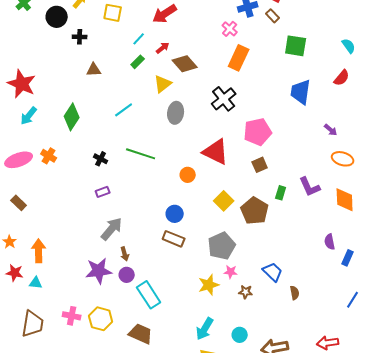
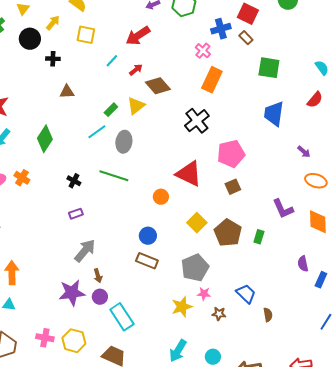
green rectangle: (138, 62) -> (111, 110), moved
gray ellipse: (176, 113) -> (124, 142), moved
green rectangle: (281, 193) -> (259, 237), moved

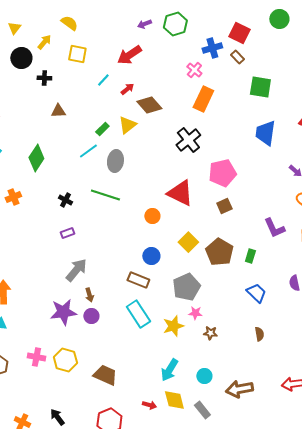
orange cross: (22, 178) -> (13, 197), turned 35
blue circle: (148, 236) -> (151, 256), moved
blue trapezoid: (246, 294) -> (256, 293), moved
cyan rectangle: (122, 317) -> (138, 314), moved

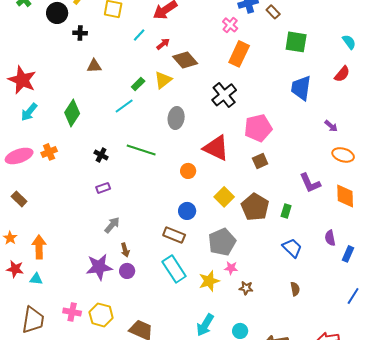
gray ellipse: (115, 161) -> (176, 118), moved
gray arrow: (76, 270) -> (112, 225), size x0.7

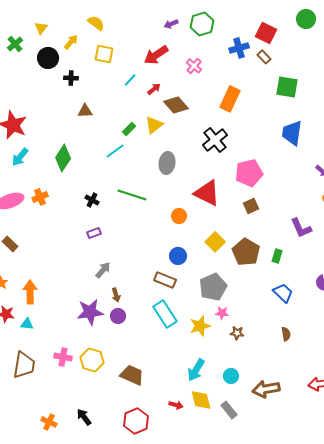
pink cross: (230, 25) -> (194, 66), moved

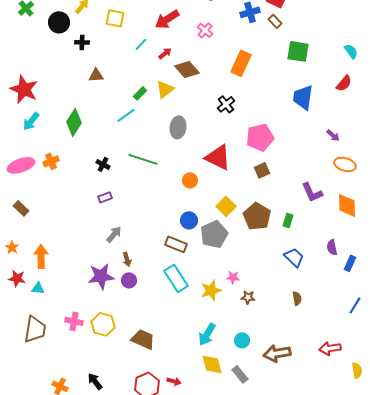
black cross: (215, 140) -> (226, 104), size x0.7
gray pentagon: (213, 287) -> (214, 234), moved
red arrow: (176, 405) -> (174, 381), moved

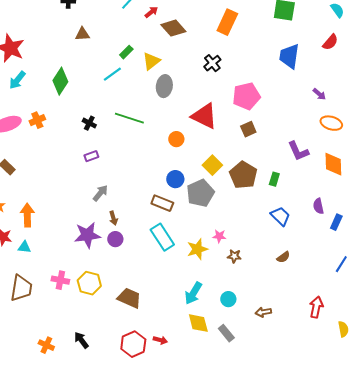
yellow triangle: (165, 89) -> (151, 61), moved
brown semicircle: (297, 298) -> (283, 257), turned 64
red arrow: (330, 348) -> (316, 307), turned 110
brown arrow: (277, 353) -> (263, 312), size x0.6

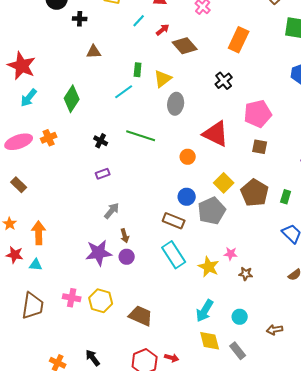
green rectangle: (126, 52) -> (138, 70), turned -40
brown square: (248, 129) -> (260, 147), turned 35
yellow star: (197, 249) -> (209, 267), turned -30

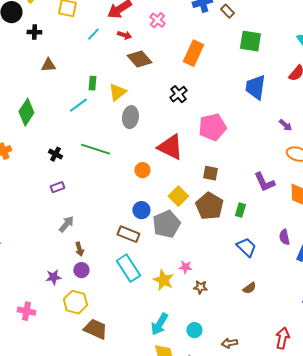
red arrow: (163, 30) -> (124, 35), moved, turned 56
brown square: (260, 147) -> (210, 173), moved
purple star: (99, 253) -> (53, 277), moved, size x0.6
yellow hexagon: (101, 301) -> (75, 302), moved

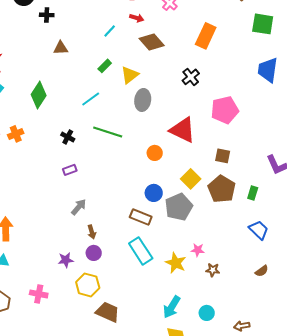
cyan line: (93, 34) -> (110, 31), moved
green rectangle: (92, 83) -> (105, 66), turned 40
cyan line: (78, 105) -> (91, 99), moved

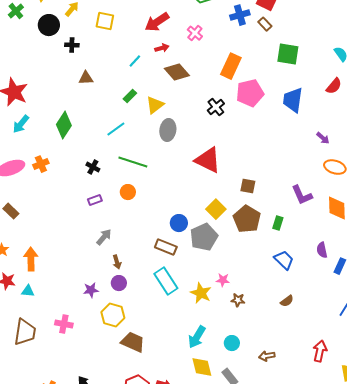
red arrow: (137, 18) -> (162, 48), turned -32
pink pentagon: (225, 110) -> (250, 93), moved
orange circle: (155, 153) -> (128, 192), moved

